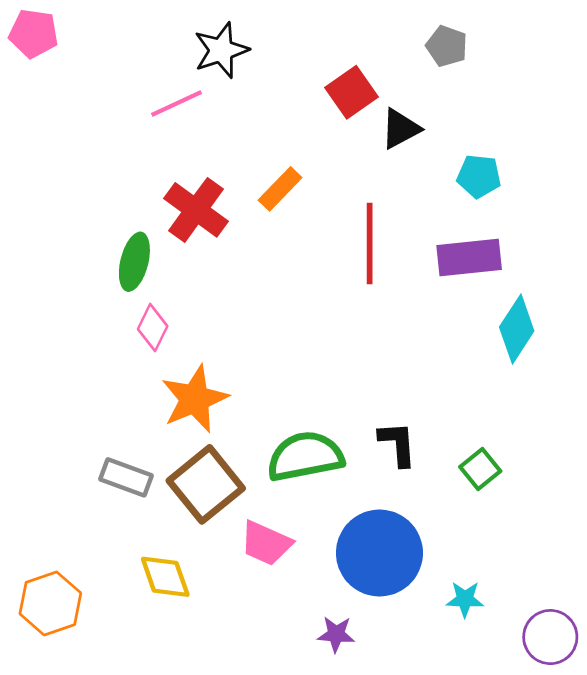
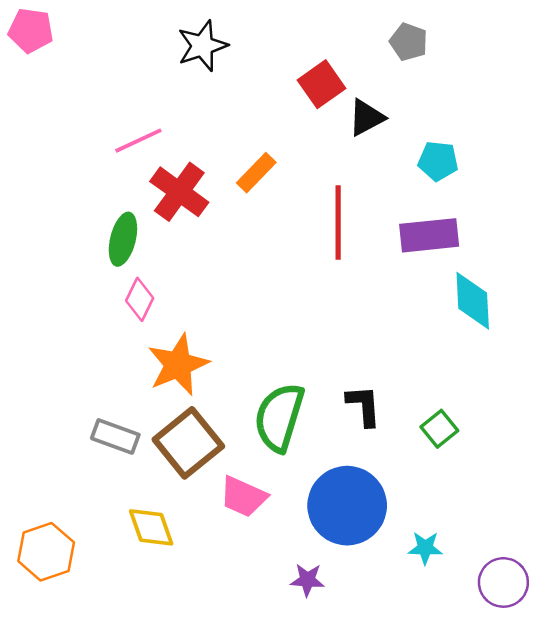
pink line: (176, 103) -> (138, 141), moved
cyan diamond: (517, 329) -> (473, 301), turned -36
green semicircle: (305, 456) -> (279, 417), turned -62

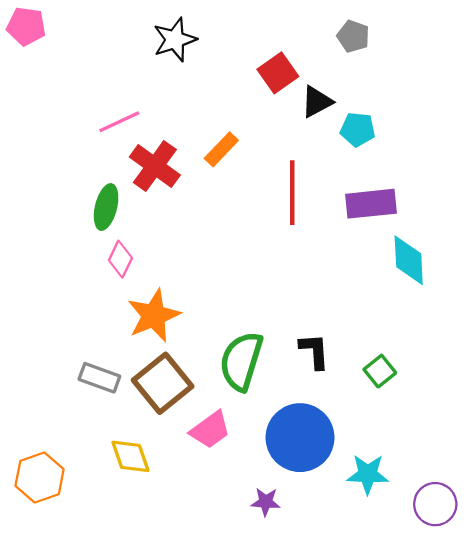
cyan pentagon: (438, 161) -> (358, 129), moved
pink trapezoid: (243, 497) -> (210, 430), turned -60
cyan star: (425, 548) -> (368, 474), size x1.4

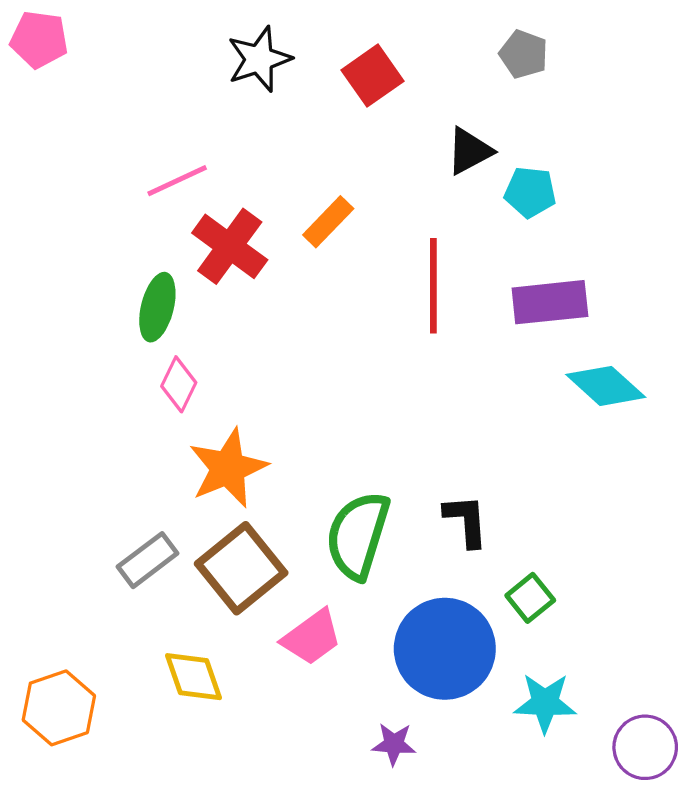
red square: (278, 73) -> (373, 76), moved
cyan diamond: (409, 260) -> (606, 386), turned -45
green square: (380, 371) -> (530, 598), moved
gray rectangle: (99, 378) -> (148, 560), turned -57

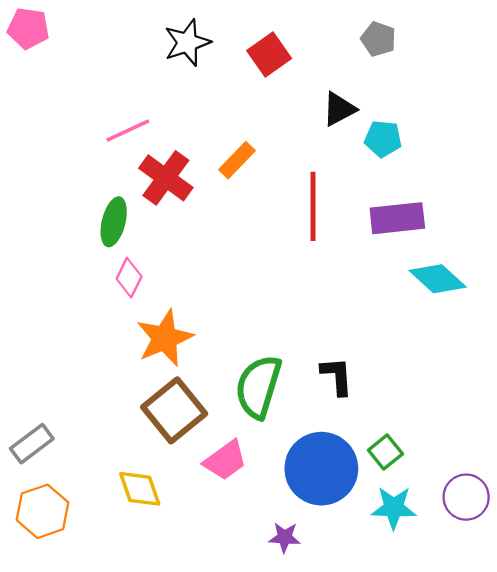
gray rectangle: (148, 560) -> (32, 444), moved
green square: (530, 598) -> (385, 452), moved
purple circle: (645, 747) -> (466, 497), moved

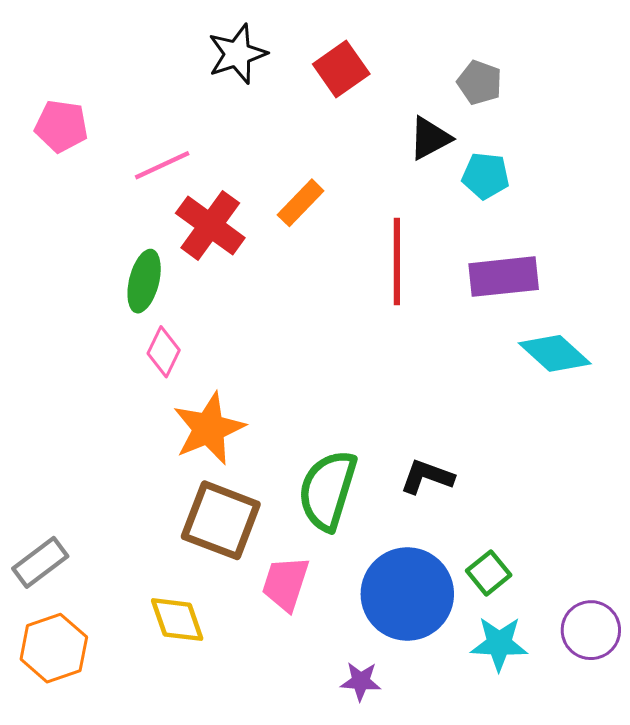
pink pentagon: (28, 28) -> (61, 126), moved
gray pentagon: (378, 39) -> (480, 83), moved
black L-shape: (337, 376) -> (427, 477), turned -66
brown square: (174, 410) -> (221, 520), turned -30
pink trapezoid: (225, 460) -> (285, 583), turned 144

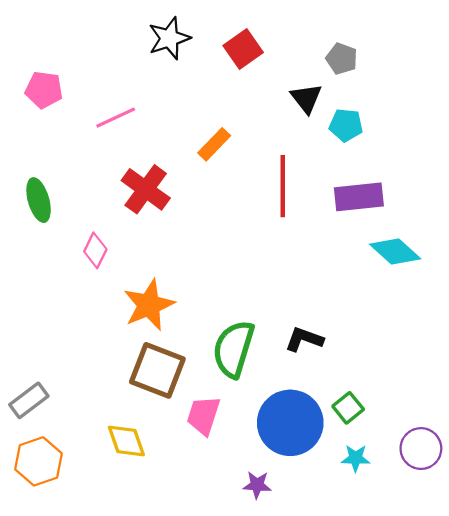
black triangle: (430, 138) -> (306, 98), turned -40
red cross: (210, 225) -> (146, 189), moved
green ellipse: (144, 281) -> (39, 200), moved, turned -30
pink diamond: (164, 352) -> (95, 250), moved
cyan star: (499, 644) -> (356, 458), size x0.7

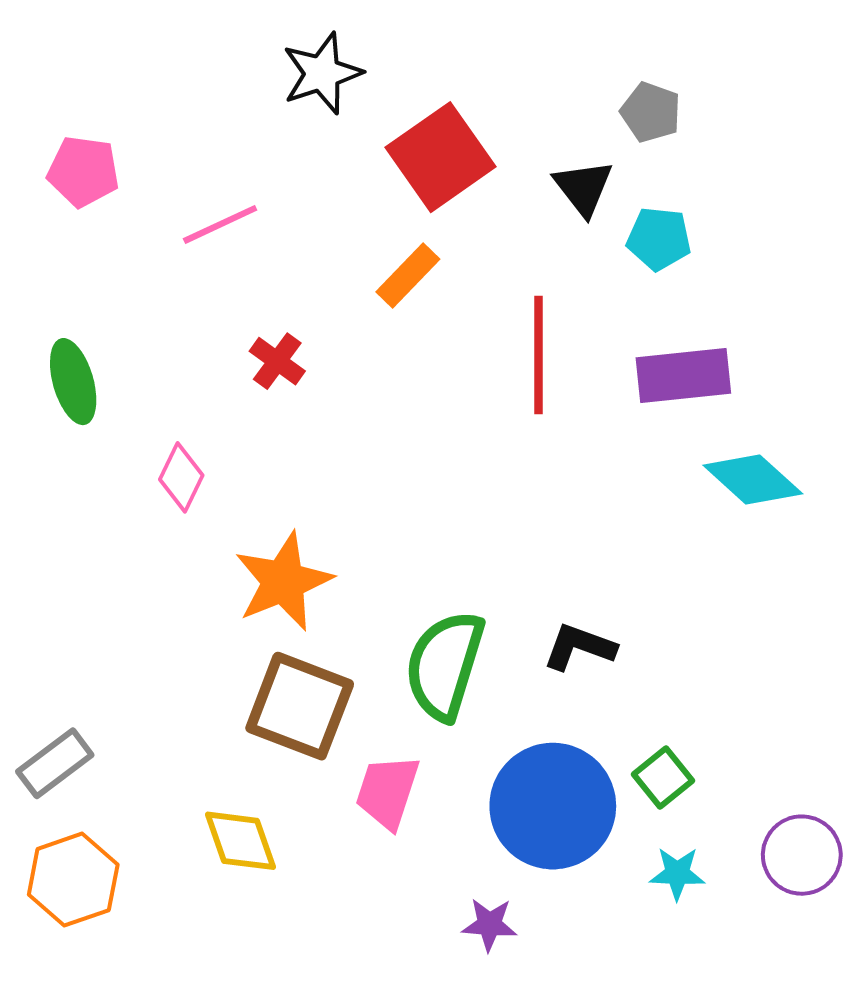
red square: (243, 49) -> (441, 157), moved, size x1.4
red cross: (146, 189) -> (277, 361), size x0.6

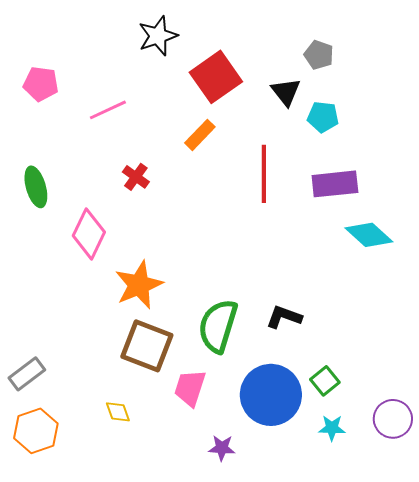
pink diamond: (181, 477) -> (89, 234), size x1.5
yellow diamond: (241, 841) -> (118, 412), size x0.7
purple star: (490, 924) -> (222, 448), moved

